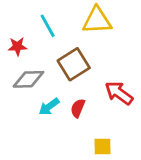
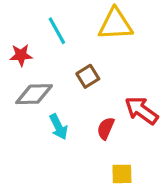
brown square: (74, 64) -> (88, 76), size x0.6
cyan arrow: (49, 107) -> (58, 127), turned -80
red semicircle: (78, 108) -> (106, 128), moved

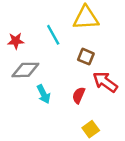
cyan line: (57, 31) -> (53, 35), moved
brown square: (88, 76) -> (86, 57), moved, turned -35
yellow square: (122, 174) -> (91, 129), turned -35

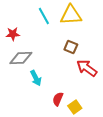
cyan line: (53, 35) -> (44, 16), moved
red semicircle: (79, 95) -> (58, 99), moved

